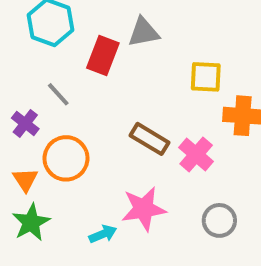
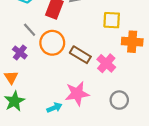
purple cross: (25, 123) -> (20, 53), moved
orange circle: (66, 158) -> (52, 43), moved

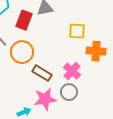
brown rectangle: (80, 55) -> (42, 73), moved
gray circle: (119, 100) -> (69, 92), moved

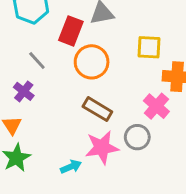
orange circle: (22, 52) -> (92, 62), moved
pink cross: (72, 71) -> (156, 106), moved

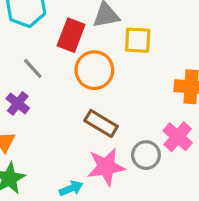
yellow square: (149, 47) -> (138, 40), moved
pink cross: (156, 106) -> (178, 137), moved

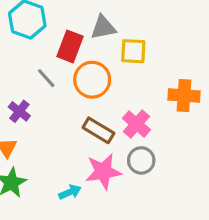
gray line: (33, 68) -> (46, 78), moved
pink cross: (178, 137) -> (136, 124), moved

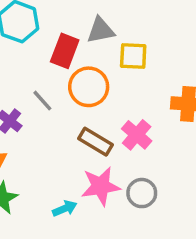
gray line: (46, 78) -> (42, 101), moved
gray circle: (141, 160) -> (142, 193), moved

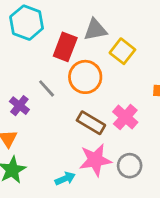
yellow square: (133, 56) -> (122, 51), turned 35

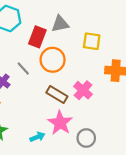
yellow square: (122, 51) -> (92, 41), moved, turned -30
pink star: (95, 160) -> (60, 123), turned -30
gray circle: (130, 166) -> (86, 138), moved

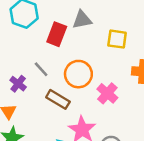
orange circle: (53, 60) -> (78, 74), moved
brown rectangle: (57, 95) -> (58, 99), moved

